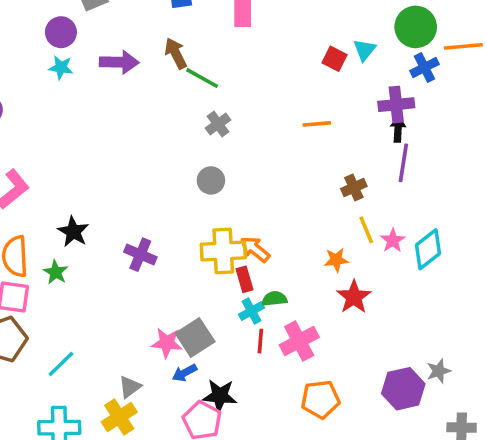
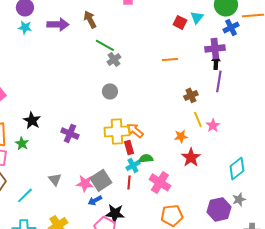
green line: (202, 78) -> (105, 45), moved
cyan diamond: (428, 249) -> (237, 168), moved
red line: (260, 341) -> (129, 182), moved
pink cross: (299, 341) -> (160, 182), turned -30
gray triangle: (130, 387) -> (55, 179), moved, turned -32

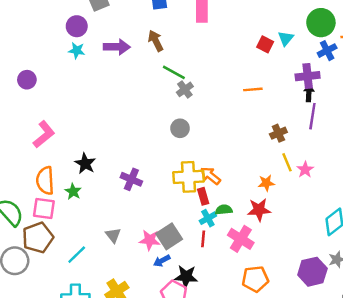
red star: (191, 157) -> (259, 210), moved, turned 30

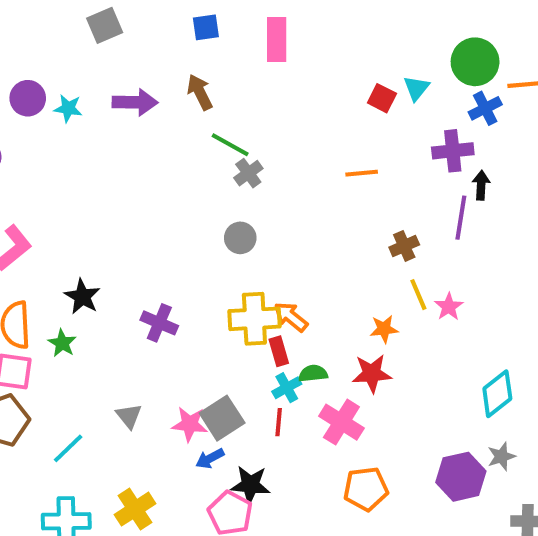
purple circle: (77, 26) -> (28, 98), moved
black arrow: (309, 93) -> (481, 185), moved

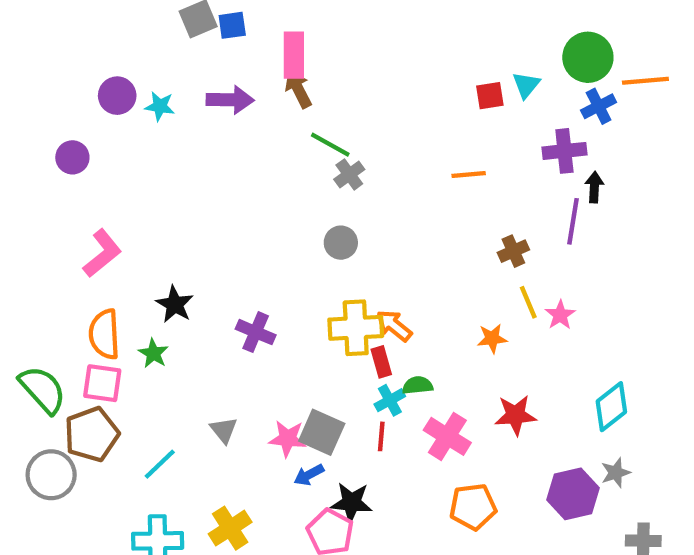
blue square: (206, 27) -> (232, 25), moved
pink rectangle: (277, 40) -> (294, 55), moved
red square: (382, 98) -> (490, 96), turned -36
red star: (372, 373) -> (515, 415), moved
gray square: (222, 418) -> (322, 432), turned -33

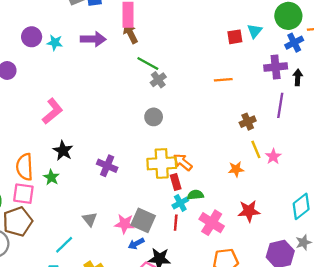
black arrow: (594, 187) -> (298, 77), moved
pink L-shape: (102, 253) -> (52, 111), moved
cyan line: (160, 464) -> (64, 245), moved

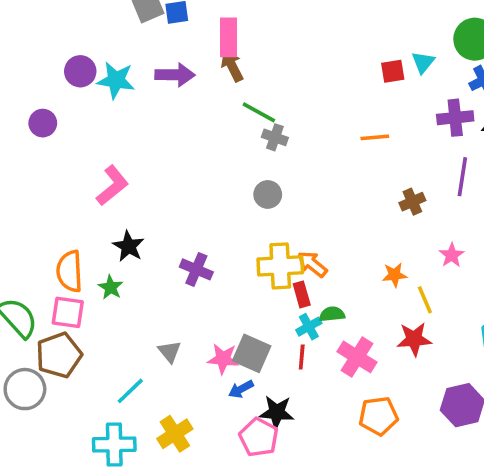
cyan star: (55, 43) -> (116, 80), size x1.5
gray cross: (158, 80) -> (275, 137), turned -35
yellow line: (256, 149) -> (425, 300), moved

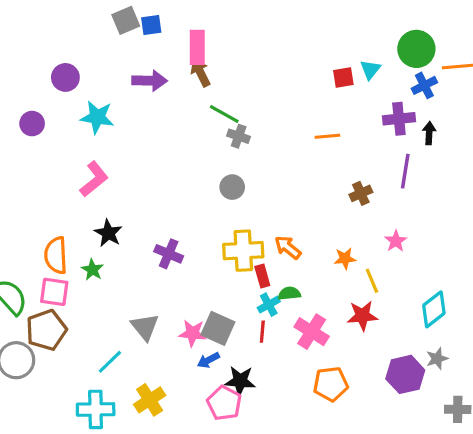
cyan star: (116, 80) -> (97, 117), moved
orange arrow: (312, 264) -> (288, 247), moved
gray triangle: (170, 352) -> (145, 327), size x1.4

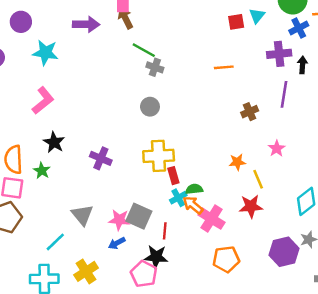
orange arrow: (288, 247) -> (193, 205), moved
red line: (262, 332) -> (165, 231), moved
blue arrow: (208, 360) -> (117, 243), moved

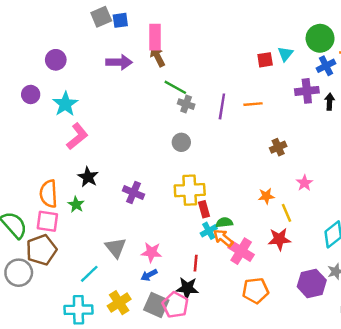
cyan star: (45, 53) -> (65, 104), moved, turned 30
purple line: (284, 94) -> (222, 106), moved
gray square: (139, 216) -> (156, 305), moved

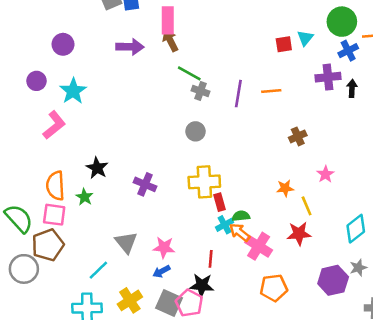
pink L-shape: (77, 136) -> (54, 125), moved

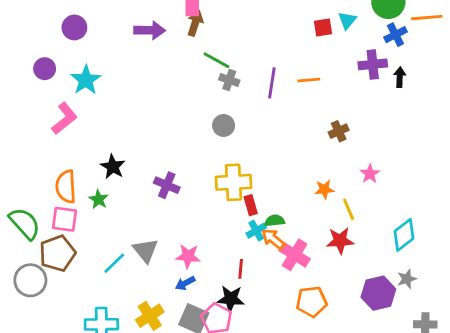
brown arrow: (170, 41) -> (195, 23), turned 45
cyan line: (98, 270) -> (114, 263), moved

